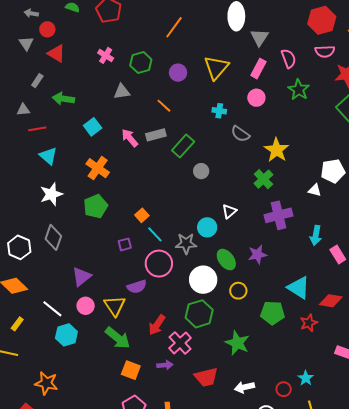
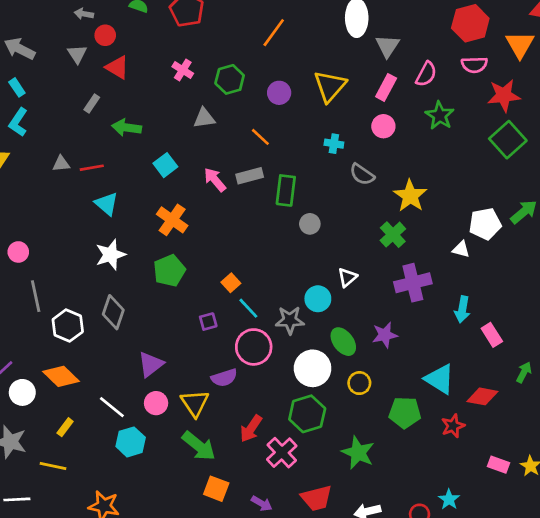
pink semicircle: (289, 58) -> (426, 74), turned 48
gray triangle: (23, 110) -> (61, 164), moved
green rectangle: (183, 146) -> (286, 190), turned -35
purple arrow: (165, 365) -> (262, 503), moved, turned 35

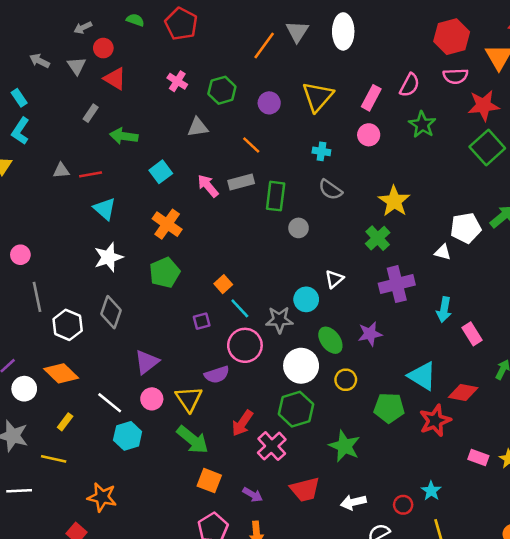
gray arrow: (84, 14) -> (83, 28), turned -36
gray triangle: (387, 46) -> (297, 31), moved
gray arrow: (20, 49) -> (40, 61), moved, size x0.7
gray semicircle: (362, 174) -> (330, 190), moved
red star: (453, 426) -> (435, 421), size x1.4

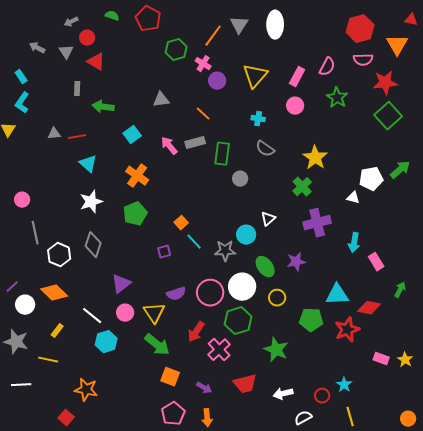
pink cross: (177, 81) -> (203, 64), moved
green hexagon: (222, 90) -> (176, 50), moved
gray rectangle: (91, 113) -> (77, 89), turned -32
pink circle: (245, 345) -> (210, 293), moved
cyan triangle: (422, 376) -> (337, 295), turned -35

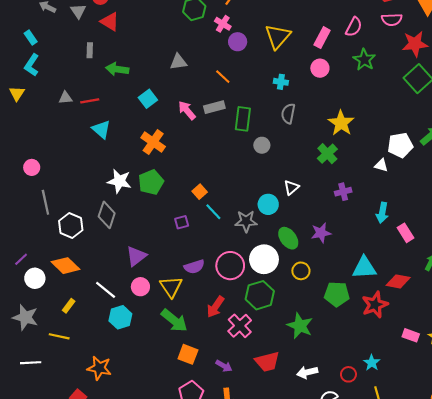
gray semicircle: (265, 149) -> (288, 114), turned 66
white star: (91, 202) -> (119, 181), moved, turned 30
purple cross: (317, 223) -> (343, 192), size x0.6

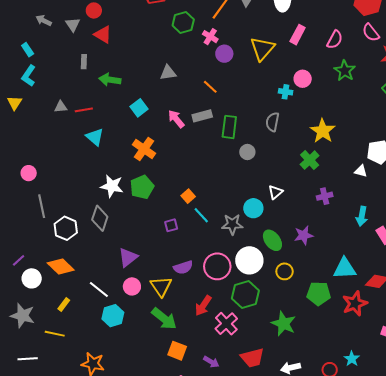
pink semicircle: (392, 20) -> (371, 33), turned 54
pink rectangle: (322, 38) -> (298, 35), moved
cyan cross: (281, 82) -> (286, 92), moved

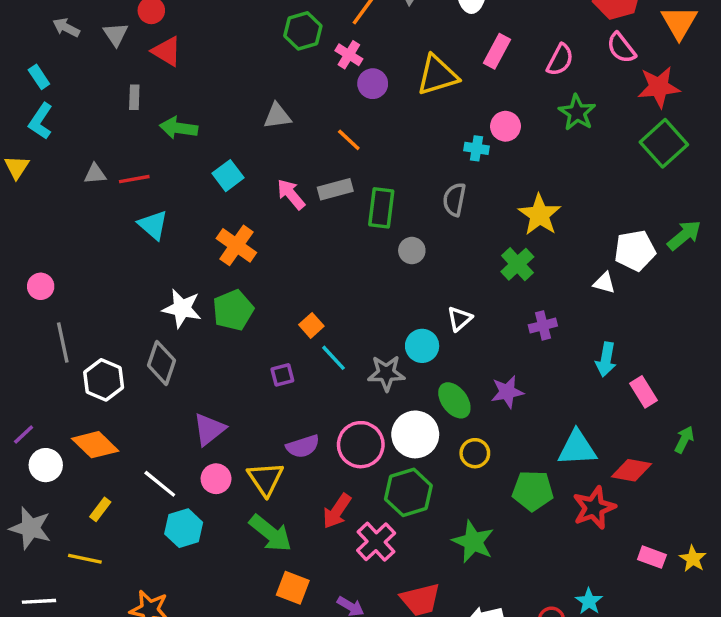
yellow triangle: (262, 49) -> (437, 75), turned 32

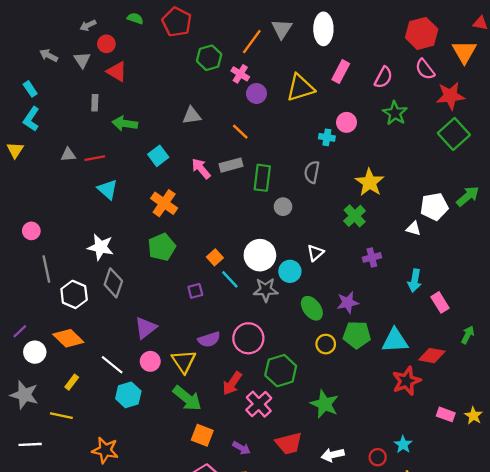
white star: (182, 308) -> (101, 247), moved
white circle: (415, 434) -> (260, 255), moved
green pentagon: (533, 491) -> (357, 335), moved

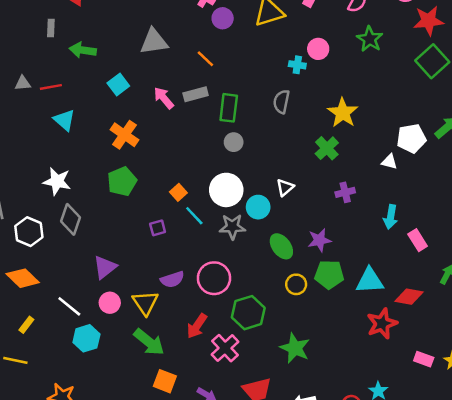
gray triangle: (192, 115) -> (154, 42), size x1.4
gray circle: (283, 207) -> (234, 142), moved

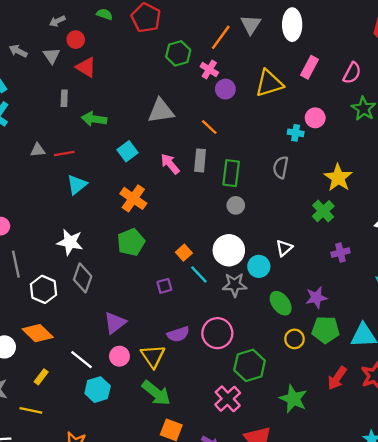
gray rectangle: (196, 94) -> (200, 160), turned -70
cyan triangle: (64, 120) -> (77, 185), turned 40
red arrow: (197, 326) -> (337, 378), moved

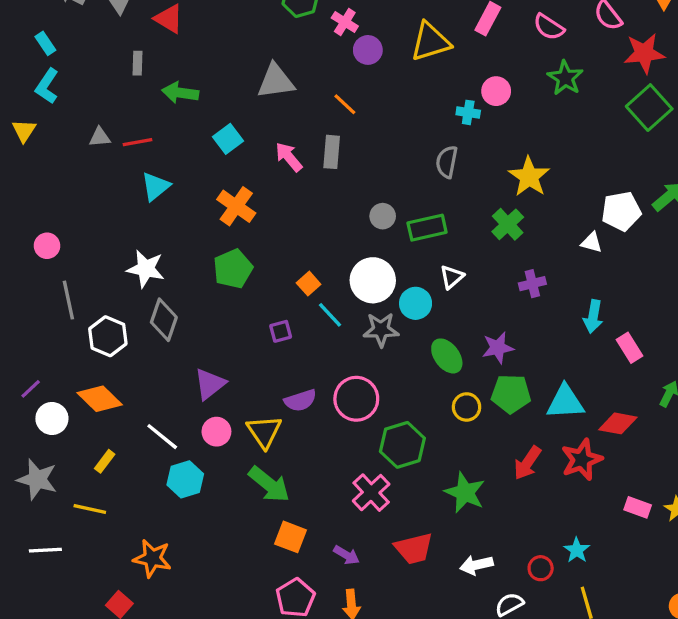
pink semicircle: (352, 73) -> (549, 27), turned 95
green rectangle: (231, 173) -> (427, 228), moved, turned 70

